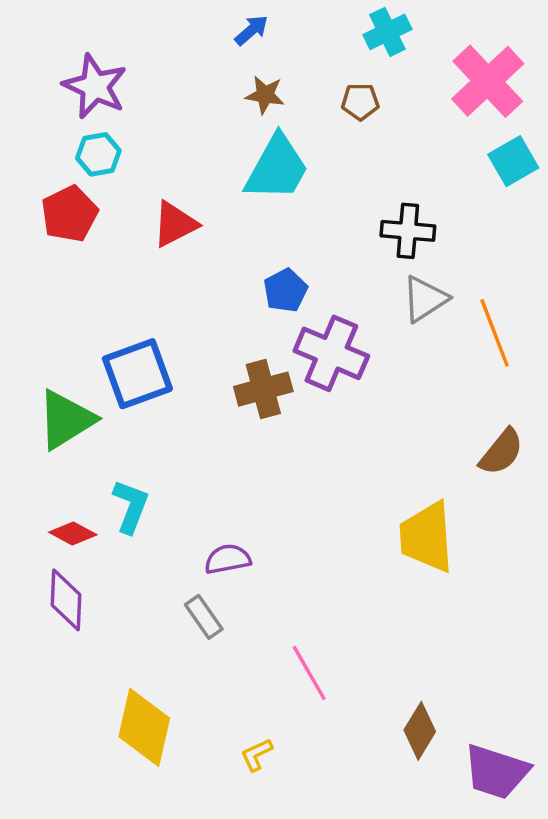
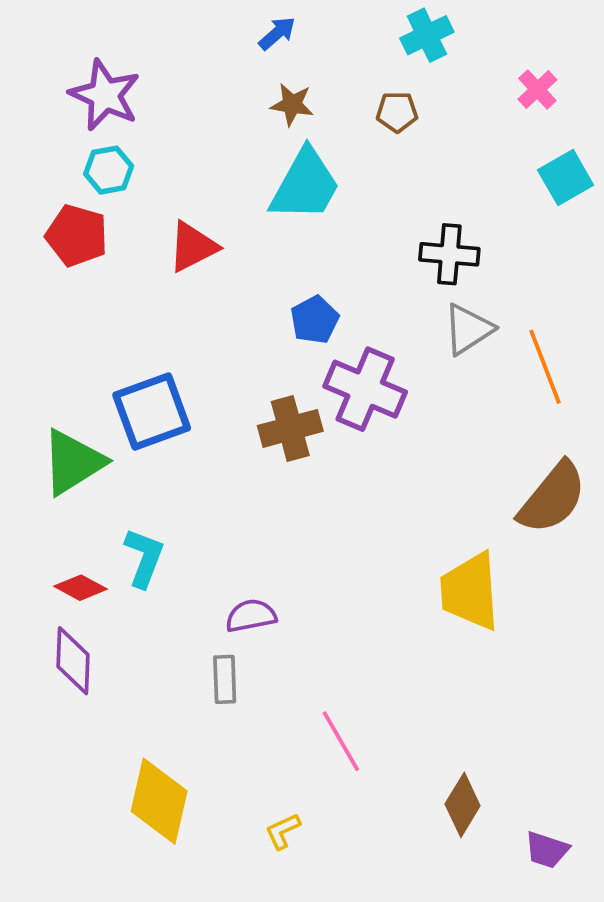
pink cross: (488, 81) -> (537, 89), size x0.5
red pentagon: (69, 214) -> (77, 236), turned -30
brown semicircle: (501, 452) -> (552, 498), size x1.4
gray rectangle: (204, 617) -> (225, 679), turned 33
purple trapezoid: (496, 772) -> (547, 850), size x0.6

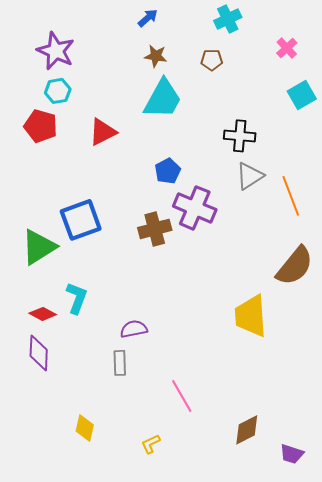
yellow diamond: (159, 801) -> (85, 428), size x0.6
brown diamond: (463, 805) -> (247, 430), turned 32

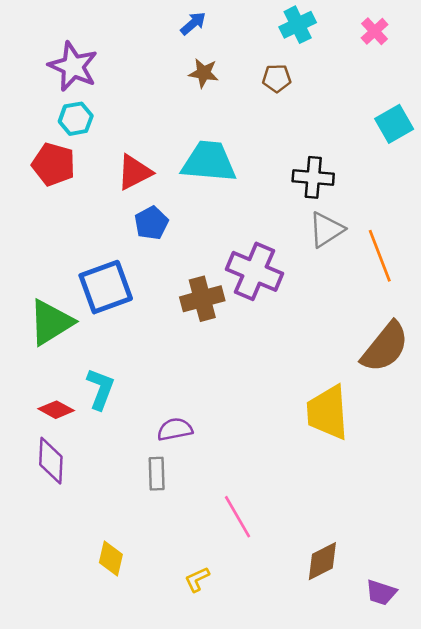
pink cross: (287, 48) -> (375, 31), moved
cyan trapezoid: (163, 99) -> (209, 162), moved, turned -114
blue pentagon: (168, 171) -> (151, 223), moved

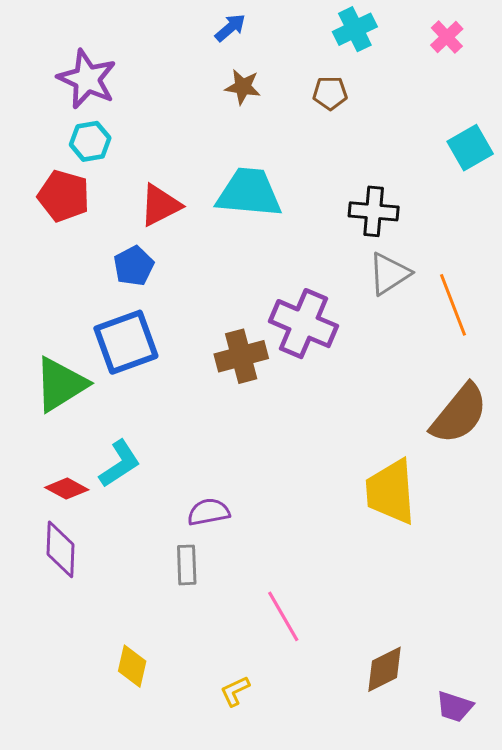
blue pentagon: (151, 223) -> (134, 266), moved
cyan L-shape: (100, 389) -> (120, 464), turned 36

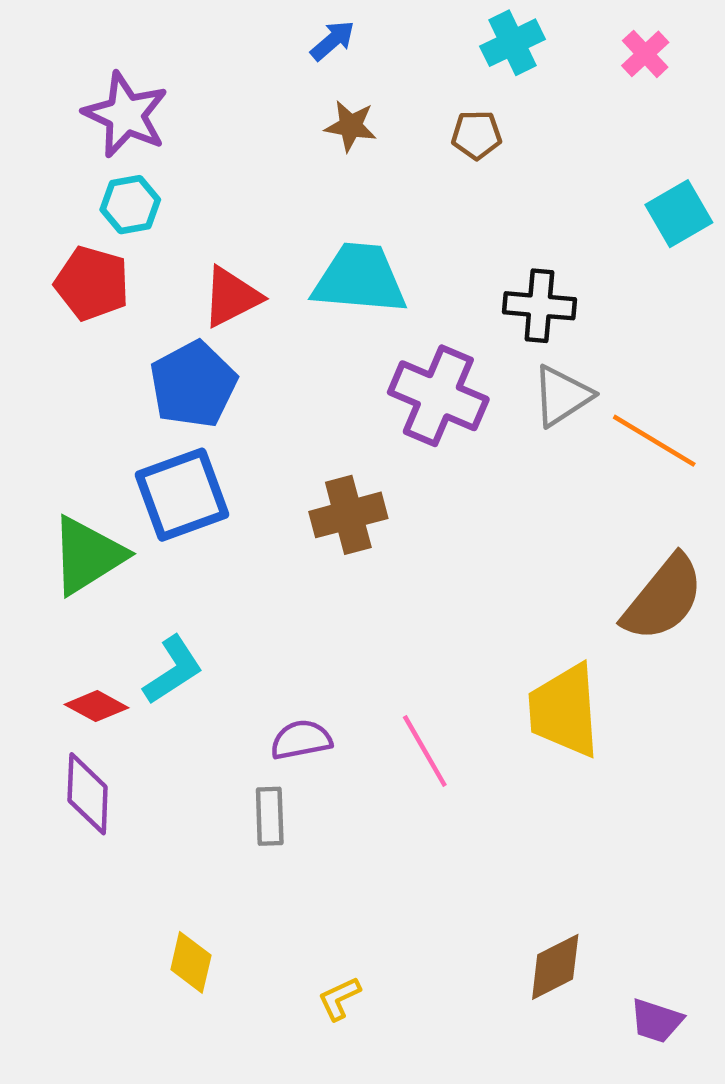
blue pentagon: (134, 266) -> (193, 385), size x1.5
orange line: (453, 305) -> (654, 441), turned -38
purple cross: (303, 324) -> (438, 396), moved
pink line: (283, 616) -> (425, 751), moved

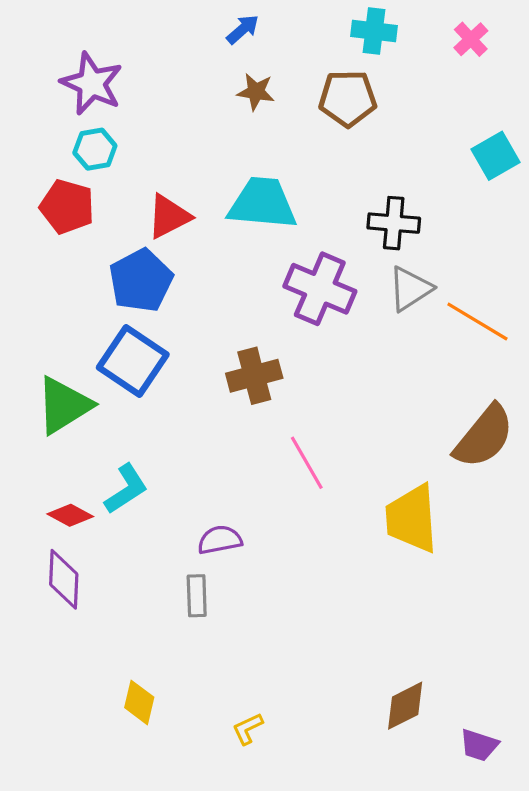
cyan cross: (513, 43) -> (374, 31), turned 33
brown pentagon: (477, 135) -> (348, 98), size x1.6
blue square: (182, 495) -> (133, 361), turned -36
pink line: (425, 751) -> (307, 463), moved

